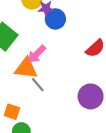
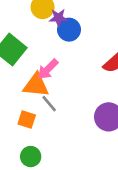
orange square: (12, 112) -> (27, 120), moved

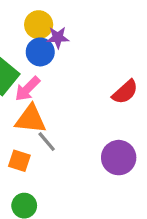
blue circle: (69, 30) -> (40, 52), moved
pink arrow: (48, 69) -> (27, 89), moved

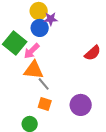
purple circle: (119, 158) -> (81, 105), moved
orange square: (19, 161) -> (45, 104), moved

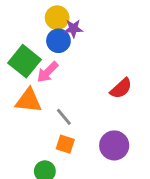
red semicircle: (93, 53) -> (121, 88), moved
orange triangle: (34, 70) -> (29, 101), moved

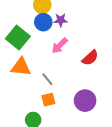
purple star: (73, 29) -> (61, 20), moved
pink arrow: (48, 72) -> (60, 46), moved
orange square: (65, 144) -> (48, 100), turned -32

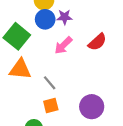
red semicircle: (90, 58) -> (97, 42), moved

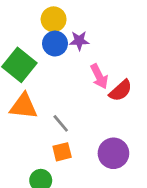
red semicircle: (97, 42) -> (121, 91), moved
pink arrow: (63, 45) -> (99, 76), moved, turned -72

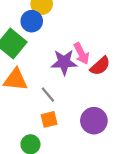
purple star: (79, 41) -> (64, 62), moved, size x1.5
blue circle: (55, 44) -> (32, 21), moved

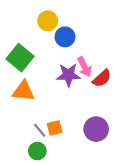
blue circle: (32, 21) -> (65, 37), moved
gray line: (48, 95) -> (40, 130), moved

